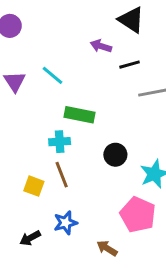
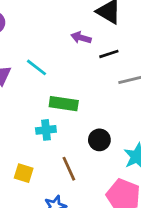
brown line: (62, 175) -> (69, 169), moved

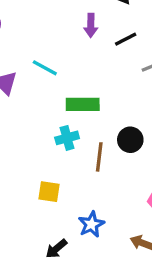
purple arrow: (81, 38) -> (91, 25), turned -96
brown line: (69, 169) -> (99, 157), moved, turned 40

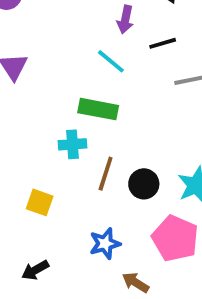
cyan line: (45, 68) -> (111, 61), moved
black circle: (130, 140) -> (144, 184), moved
blue star: (91, 224) -> (105, 244), moved

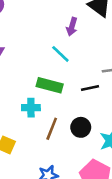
black line: (163, 43) -> (90, 88), moved
black circle: (144, 184) -> (81, 127), moved

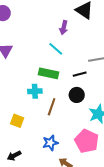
black circle: (81, 127) -> (77, 95), moved

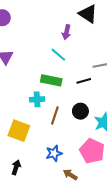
black circle: (77, 95) -> (80, 111), moved
yellow square: (17, 121) -> (19, 131), size x1.5
black arrow: (14, 156) -> (16, 167), turned 136

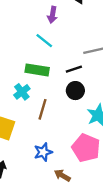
cyan cross: (37, 99) -> (22, 92), turned -32
black circle: (80, 111) -> (75, 91), moved

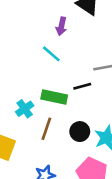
green rectangle: (37, 70) -> (54, 97), moved
black circle: (75, 91) -> (80, 132), moved

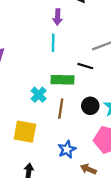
cyan line: (51, 54) -> (53, 43), turned 60
black line: (82, 86) -> (85, 66), turned 42

